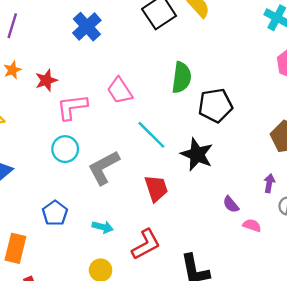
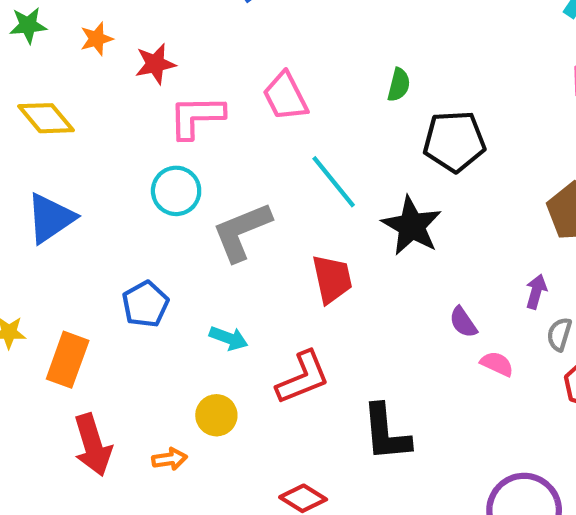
green semicircle: (181, 78) -> (399, 85), size x0.6

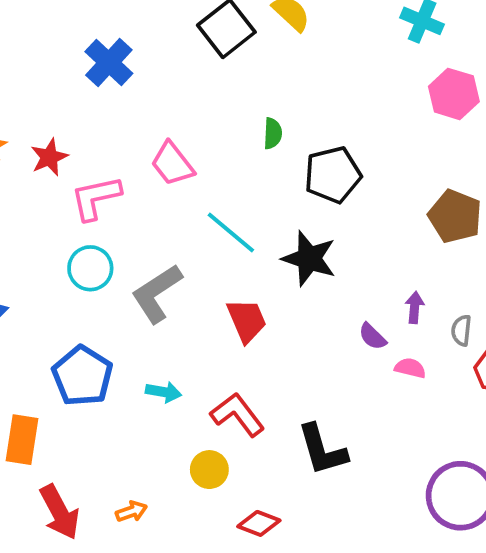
purple arrow: (536, 292) -> (415, 307), moved
blue pentagon: (145, 304) -> (82, 376), size x1.4
red L-shape: (303, 378) -> (237, 415), turned -94
yellow circle: (216, 415) -> (209, 470), moved

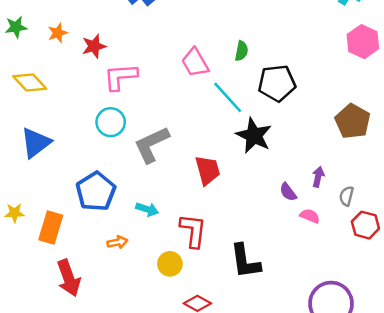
pink trapezoid: (172, 164) -> (195, 63), moved
cyan line: (231, 232) -> (228, 97), moved
red L-shape: (237, 415) -> (193, 231), turned 36
orange arrow: (131, 511) -> (117, 242), moved

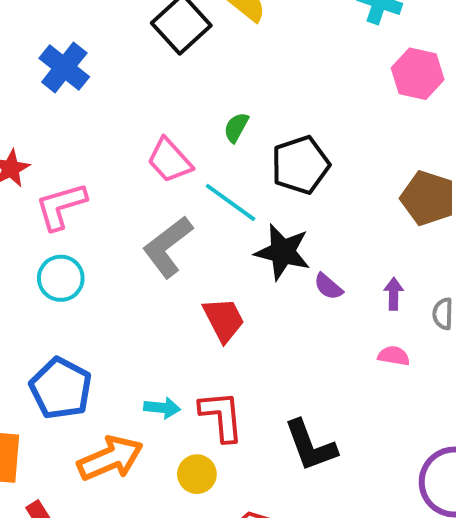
green semicircle: (241, 51) -> (236, 127), turned -150
gray L-shape: (152, 145) -> (168, 247), moved
purple semicircle: (288, 192) -> (328, 286), moved
cyan arrow: (147, 209) -> (162, 408), moved
orange arrow: (117, 242) -> (110, 458), size x2.0

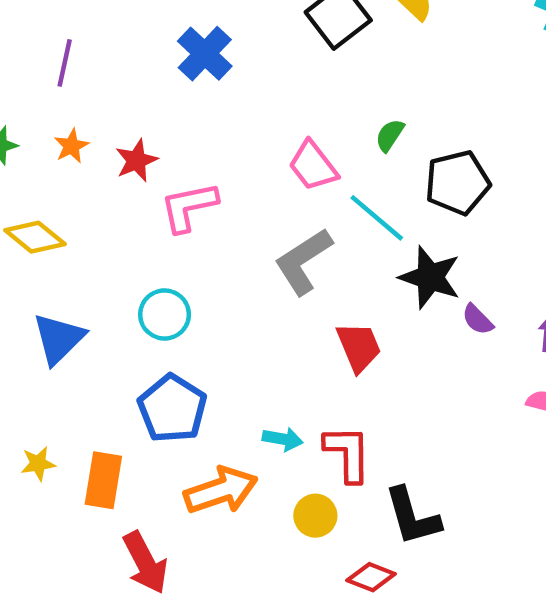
cyan circle: (61, 278) -> (165, 314), moved
black L-shape: (310, 446) -> (412, 516), moved

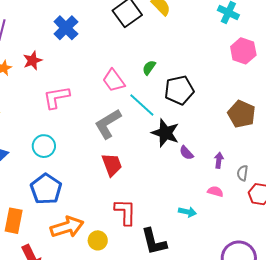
red star: (136, 161) -> (33, 61), moved
red trapezoid: (359, 347) -> (112, 165), moved
cyan arrow: (283, 439) -> (187, 212), moved
yellow circle: (315, 516) -> (98, 240), moved

